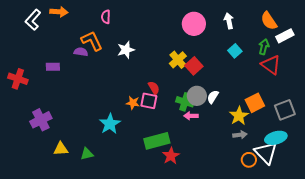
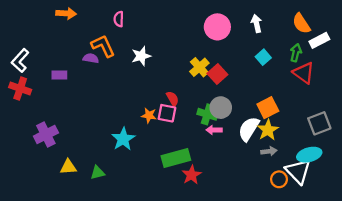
white L-shape: (33, 20) -> (20, 61), moved
white semicircle: (213, 97) -> (249, 129), moved, size x1.6
orange square: (255, 103) -> (268, 108), moved

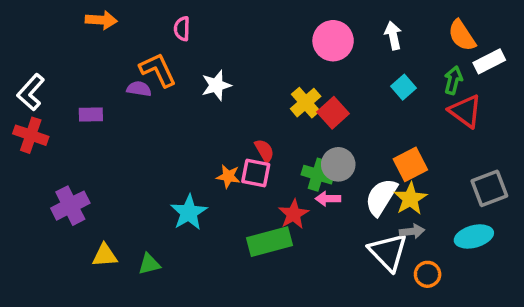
white triangle: (298, 171) -> (388, 252), moved
red star: (192, 175) -> (294, 214), moved

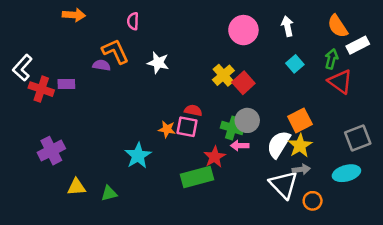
white star: (216, 85) -> (158, 63), turned 30
red cross: (31, 135) -> (41, 89), moved
red semicircle: (264, 151) -> (193, 110), turned -48

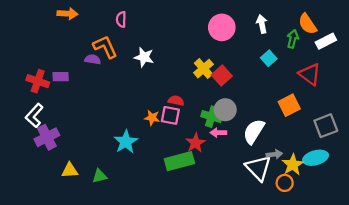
green arrow: (331, 59) -> (293, 39), moved
white L-shape: (22, 68) -> (34, 115), moved
orange square: (300, 120) -> (289, 105), moved
yellow star: (300, 146) -> (293, 165), moved

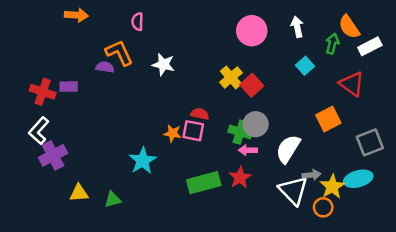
red star: (196, 143) -> (240, 177), moved

